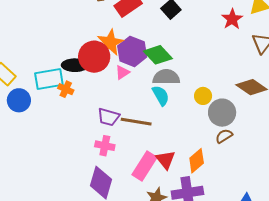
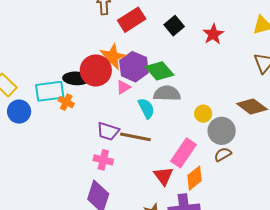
red star: (232, 19) -> (213, 34), moved
cyan semicircle: (161, 96) -> (146, 108), moved
pink rectangle: (144, 166) -> (183, 153), moved

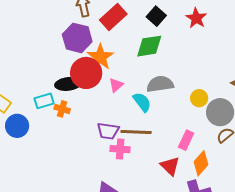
purple hexagon: (134, 67) -> (77, 38), moved
green diamond: (160, 71) -> (149, 46), moved, turned -48
cyan rectangle: (50, 91) -> (44, 101), size x0.7
pink rectangle: (183, 153) -> (186, 140), size x0.7
pink cross: (103, 160) -> (120, 149), moved

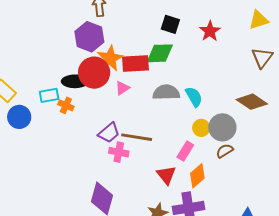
black square: (156, 16) -> (170, 24), turned -30
red rectangle: (113, 17) -> (135, 63), moved, turned 32
yellow circle: (199, 98) -> (201, 128), moved
cyan semicircle: (142, 102) -> (194, 97), moved
purple trapezoid: (108, 131) -> (109, 133), turned -55

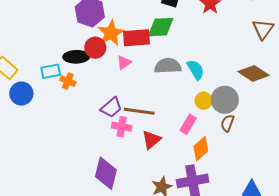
red circle: (94, 73) -> (95, 48), size x0.7
brown semicircle: (225, 151) -> (227, 123), turned -36
red triangle: (166, 175) -> (151, 140), moved, turned 30

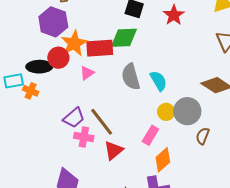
gray semicircle: (168, 66) -> (131, 77), turned -104
brown line: (139, 111) -> (102, 122), turned 44
brown semicircle: (227, 123) -> (203, 136), moved

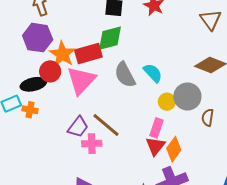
pink triangle: (87, 73) -> (81, 80), size x2.0
red triangle: (114, 150) -> (155, 146), moved

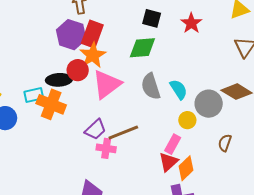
red rectangle: (88, 53) -> (92, 34), moved, turned -64
gray circle: (187, 97) -> (209, 104), moved
orange cross: (30, 110) -> (51, 104), size x1.8
brown line: (106, 125) -> (123, 133), turned -72

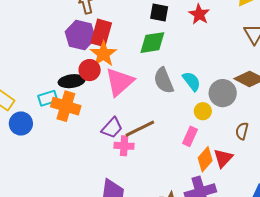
red triangle: (168, 162) -> (223, 158), moved

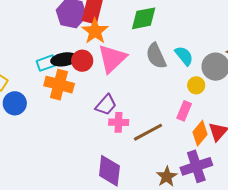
red circle: (90, 70) -> (82, 61), moved
cyan rectangle: (48, 98) -> (46, 63), moved
brown line: (140, 129) -> (148, 132), moved

